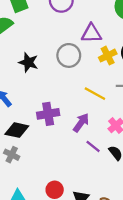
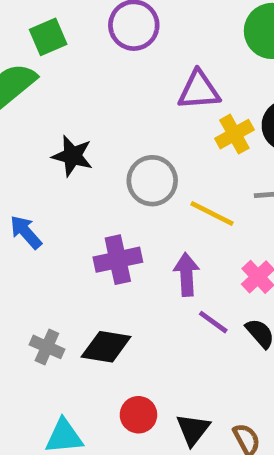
gray circle: (69, 55) -> (152, 181), moved
purple arrow: (81, 123) -> (186, 274), turned -36
black diamond: (17, 130) -> (106, 347), moved

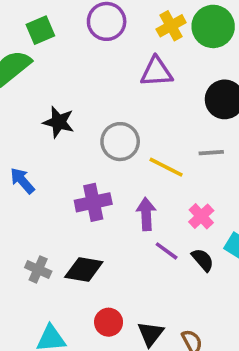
yellow cross: (234, 134) -> (171, 26), moved

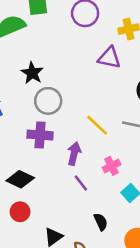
gray circle: (120, 142) -> (48, 101), moved
black semicircle: (203, 260) -> (101, 222), moved
red circle: (109, 322) -> (20, 212), moved

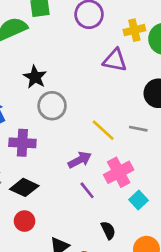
purple cross: (40, 135) -> (22, 143), moved
purple arrow: (74, 154) -> (80, 160), turned 50
pink cross: (112, 166) -> (119, 172), size x1.5

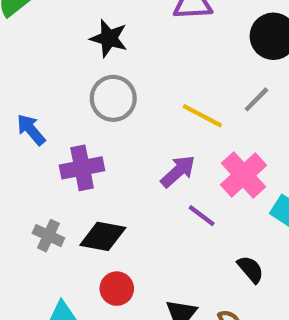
black star: (35, 77) -> (109, 38), moved
gray line: (138, 129) -> (256, 99), turned -42

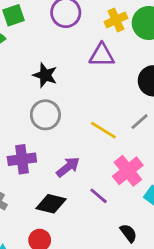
purple arrow: (178, 171) -> (68, 167), moved
black diamond: (103, 236) -> (51, 204), moved

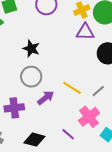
purple triangle: (102, 55) -> (85, 32), moved
gray line: (140, 122) -> (98, 91), moved
purple arrow: (68, 167) -> (46, 98), moved

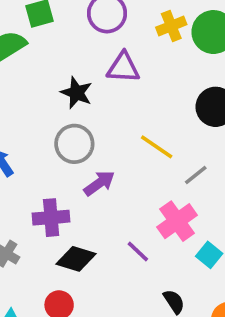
purple triangle: (85, 32) -> (123, 68), moved
yellow line: (72, 88) -> (157, 147), moved
purple cross: (14, 108) -> (51, 218), moved

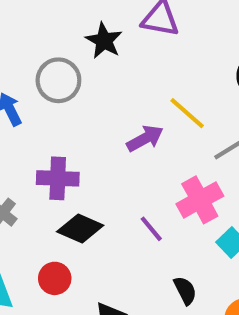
gray circle: (74, 144) -> (58, 80), moved
purple arrow: (99, 183) -> (145, 138), moved

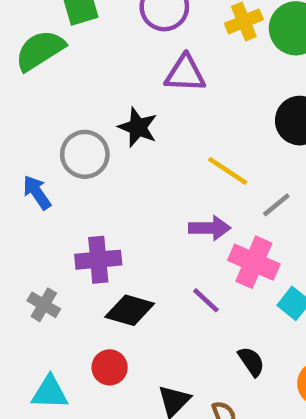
black star: (104, 41) -> (138, 127), moved
purple arrow: (145, 138) -> (210, 228), moved, turned 36
pink cross: (200, 200) -> (254, 262), turned -30

